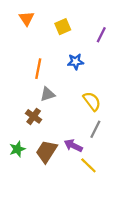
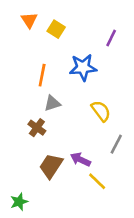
yellow square: (63, 27) -> (56, 29), moved, turned -35
blue star: (76, 62) -> (83, 67), size x1.5
gray line: (95, 129) -> (116, 144), moved
green star: (17, 149) -> (19, 202), moved

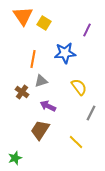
orange triangle: (29, 20) -> (23, 16), size x1.5
brown cross: (37, 128) -> (22, 92), moved
purple arrow: (80, 160) -> (48, 106), moved

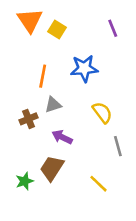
purple line: (87, 30) -> (113, 28), moved, turned -48
brown cross: (22, 92) -> (28, 119), turned 32
gray line: (91, 113) -> (118, 146), turned -42
green star: (15, 158) -> (25, 181), moved

